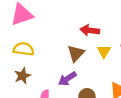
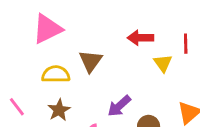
brown triangle: (76, 53) -> (91, 61), moved

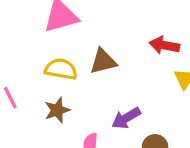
brown triangle: (91, 61) -> (103, 61), turned 30

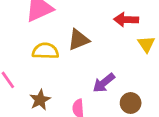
brown star: (57, 110) -> (40, 100), moved

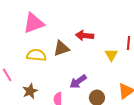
red arrow: (126, 20) -> (85, 36), moved

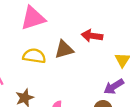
purple arrow: (78, 82) -> (114, 87), moved

